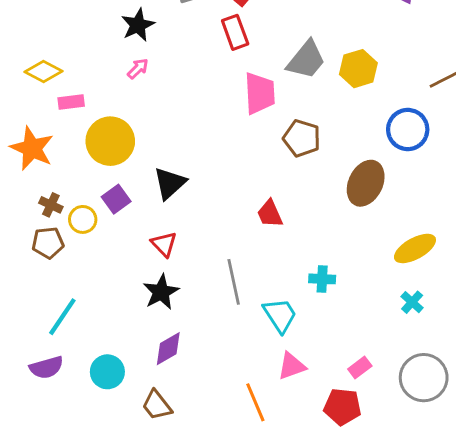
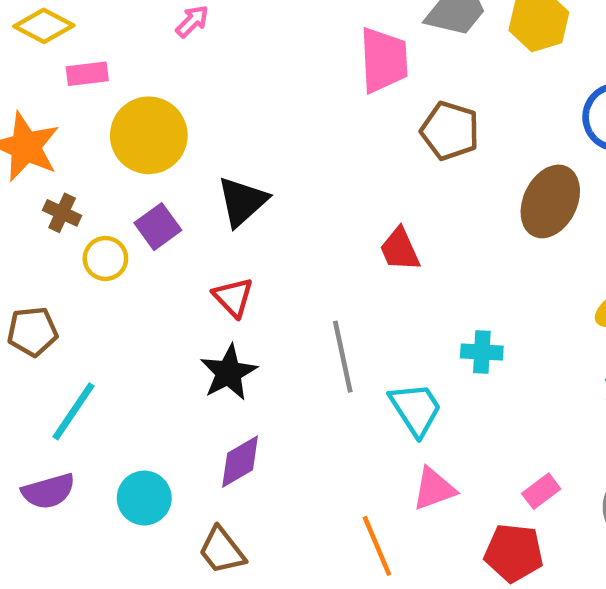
brown cross: (51, 205) -> (62, 213), moved
brown pentagon: (48, 243) -> (32, 332), moved

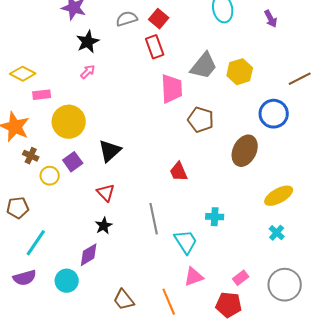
black star: (229, 373) -> (104, 226), size x0.7
purple diamond: (240, 462) -> (89, 255), moved
brown trapezoid: (222, 550) -> (124, 300), moved

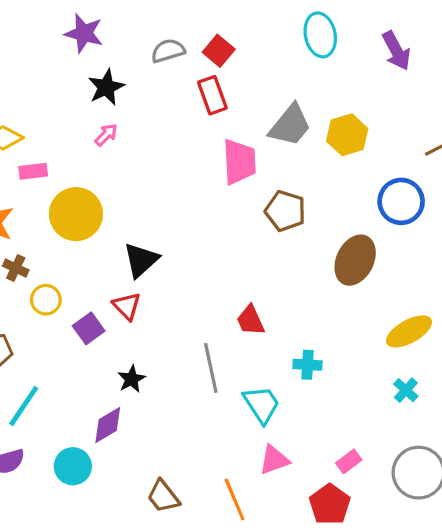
purple arrow: (271, 19) -> (396, 51), size x1.4
purple square: (73, 162) -> (89, 328), moved
red trapezoid: (179, 172) -> (250, 320), moved
red triangle: (106, 193) -> (127, 306), moved
red pentagon: (229, 305) -> (330, 504), turned 30

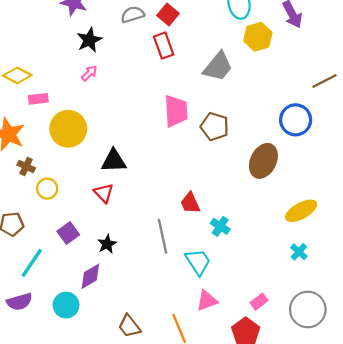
yellow hexagon: (347, 135) -> (258, 37), moved
pink trapezoid: (239, 162) -> (176, 111), moved
black triangle: (141, 260) -> (114, 161), turned 40
purple square: (89, 328) -> (68, 233), moved
cyan cross: (308, 365) -> (220, 226), moved, turned 30

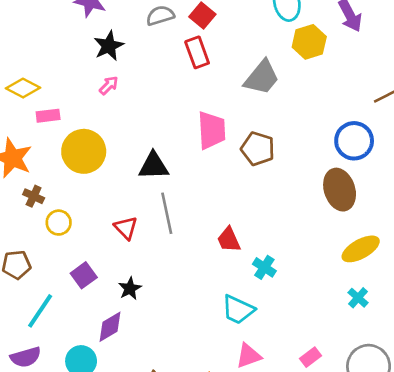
black triangle: (114, 161) -> (154, 166), moved
brown ellipse: (263, 161) -> (340, 190), moved, turned -44
gray line: (163, 236) -> (167, 213), moved
cyan trapezoid: (198, 262) -> (238, 310), turned 148

